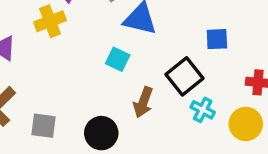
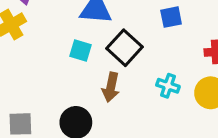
black square: (185, 76) -> (125, 48), moved

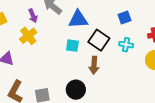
cyan cross: (168, 86) -> (126, 45), moved

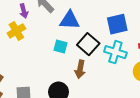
blue square: (124, 17) -> (117, 24), size x1.5
cyan cross: (126, 45) -> (115, 52), size x1.5

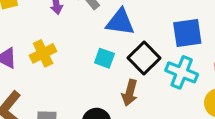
yellow cross: (16, 31) -> (43, 53), moved

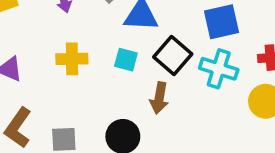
yellow cross: (43, 53) -> (72, 59), moved, turned 30

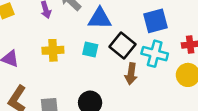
brown arrow: (159, 98) -> (131, 74), moved

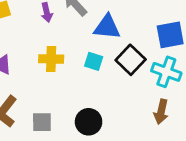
brown arrow: (131, 74) -> (161, 112), moved

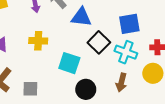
cyan square: (94, 61) -> (69, 63), moved, size x1.5
black circle: (89, 122) -> (86, 89), moved

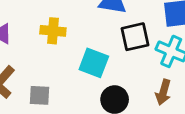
black square: (99, 42) -> (135, 37), turned 30

